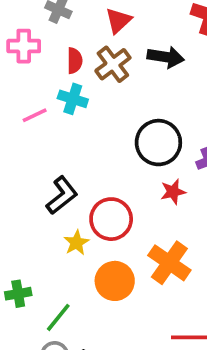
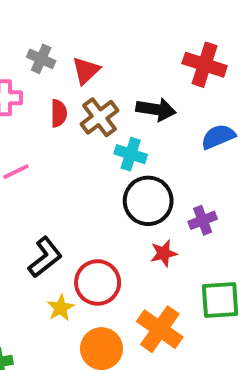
red triangle: (118, 21) -> (86, 71), moved
cyan cross: (73, 99) -> (131, 154), moved

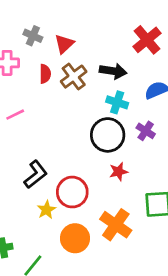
red cross: (205, 65) -> (147, 40), turned 32
cyan cross: (131, 154) -> (117, 102), moved
purple cross: (203, 220) -> (146, 131), moved, turned -36

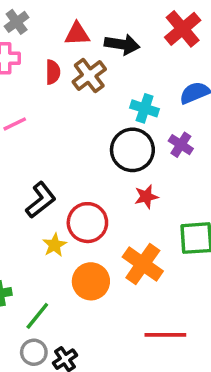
gray cross: (33, 36) -> (17, 22), moved, turned 30
red triangle: (64, 44) -> (77, 34), turned 40
black arrow: (113, 71) -> (122, 44), moved

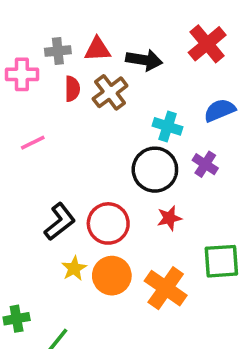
gray cross: (17, 22) -> (58, 51), moved, turned 30
red circle: (87, 223) -> (108, 223), moved
orange circle: (91, 281) -> (112, 276), moved

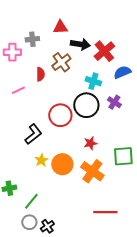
red cross: (207, 44) -> (104, 51), moved
red triangle: (97, 49) -> (60, 27), moved
red semicircle: (72, 89) -> (40, 74), moved
red star: (169, 218) -> (90, 143), moved
red circle: (108, 223) -> (60, 115), moved

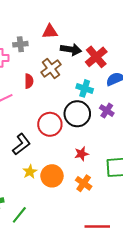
orange cross: (92, 171) -> (84, 183), size x0.7

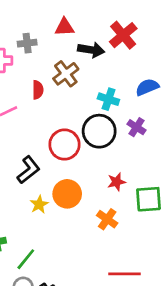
red cross: (96, 57) -> (123, 35), moved
red star: (81, 154) -> (116, 182), moved
orange circle: (52, 176) -> (67, 194), moved

